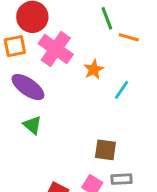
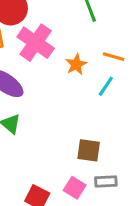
orange line: (129, 37) -> (114, 57), moved

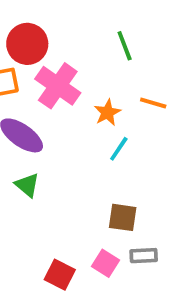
cyan line: (106, 86) -> (119, 149), moved

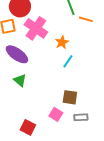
orange line: (153, 103) -> (86, 19), moved
pink square: (105, 263) -> (56, 114), moved
red square: (60, 275) -> (28, 127), moved

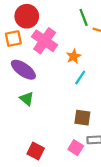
pink square: (56, 114) -> (76, 148), moved

